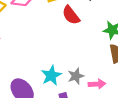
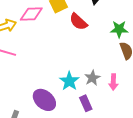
pink arrow: (97, 84) -> (113, 82), turned 105

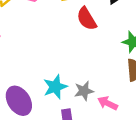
pink arrow: (113, 82) -> (108, 103), turned 98

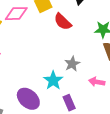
gray star: (84, 91) -> (72, 64), moved

